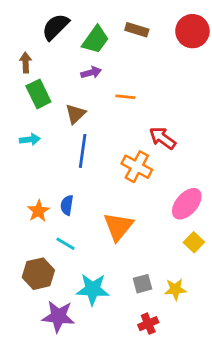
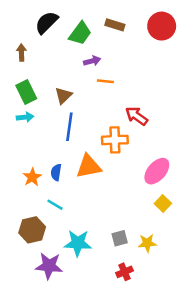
purple arrow: (91, 73) -> (92, 61), moved
green rectangle: (38, 94) -> (26, 92), moved
orange cross: (137, 167) -> (115, 140), turned -30
orange triangle: (118, 227) -> (89, 166), moved, turned 40

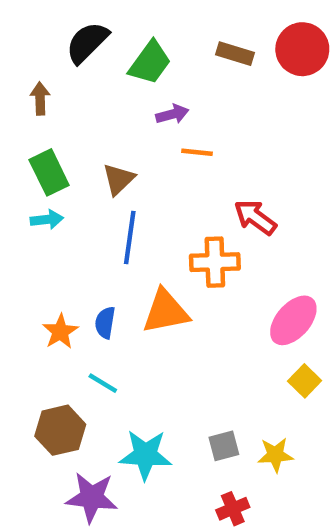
brown rectangle: (115, 25) -> (235, 54), moved

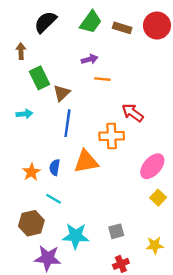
green trapezoid: (150, 63) -> (91, 22), moved
green rectangle: (49, 172) -> (40, 78), moved
yellow star: (275, 455) -> (155, 245), moved

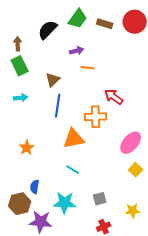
black semicircle: (45, 22) -> (48, 30), moved
green rectangle: (40, 78) -> (20, 66), moved
blue semicircle: (55, 167) -> (35, 187), moved
cyan line: (53, 199) -> (73, 170), moved
brown hexagon: (31, 223) -> (20, 204), moved

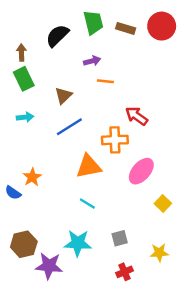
green trapezoid: (78, 19) -> (93, 22), turned -50
blue line: (58, 106) -> (69, 127), turned 50
pink ellipse: (131, 143) -> (141, 171), moved
blue semicircle: (35, 187) -> (13, 193), moved, turned -64

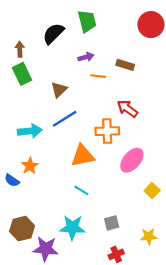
brown rectangle: (126, 28) -> (125, 65), moved
cyan arrow: (25, 117) -> (30, 131), moved, size x1.5

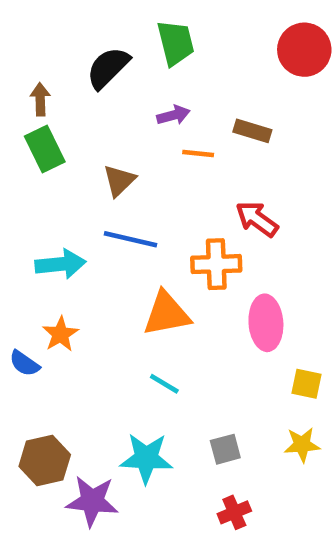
blue line: (65, 119) -> (130, 239), turned 45
pink ellipse: (132, 160) -> (266, 323), turned -45
yellow square: (152, 190) -> (307, 384), turned -32
yellow star: (149, 236) -> (302, 445), moved

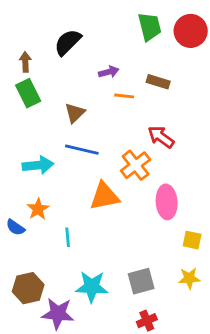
green trapezoid: (176, 43) -> (150, 27), moved
orange cross: (216, 264) -> (136, 165), turned -36
cyan line: (164, 384) -> (68, 237), moved, turned 54
gray square: (225, 449) -> (141, 281), size x1.4

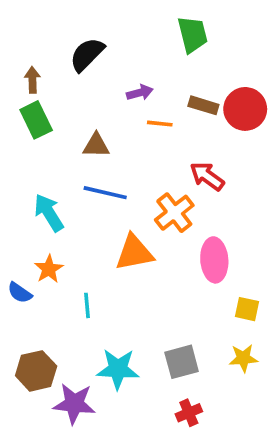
red circle: (191, 31) -> (245, 109), moved
brown triangle: (75, 113) -> (96, 145), turned 45
cyan arrow: (38, 165) -> (49, 213), turned -116

